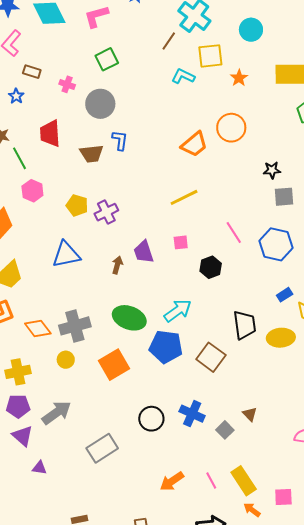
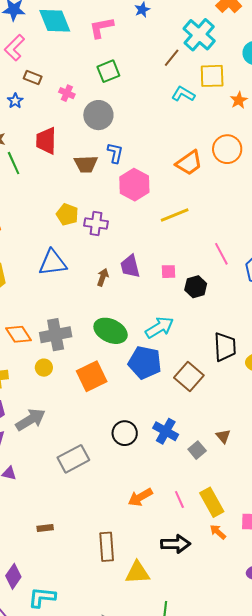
pink hexagon: (32, 191) -> (134, 185), moved, size x1.4
purple cross: (106, 212) -> (96, 224), turned 30
pink square: (181, 242) -> (169, 272), moved

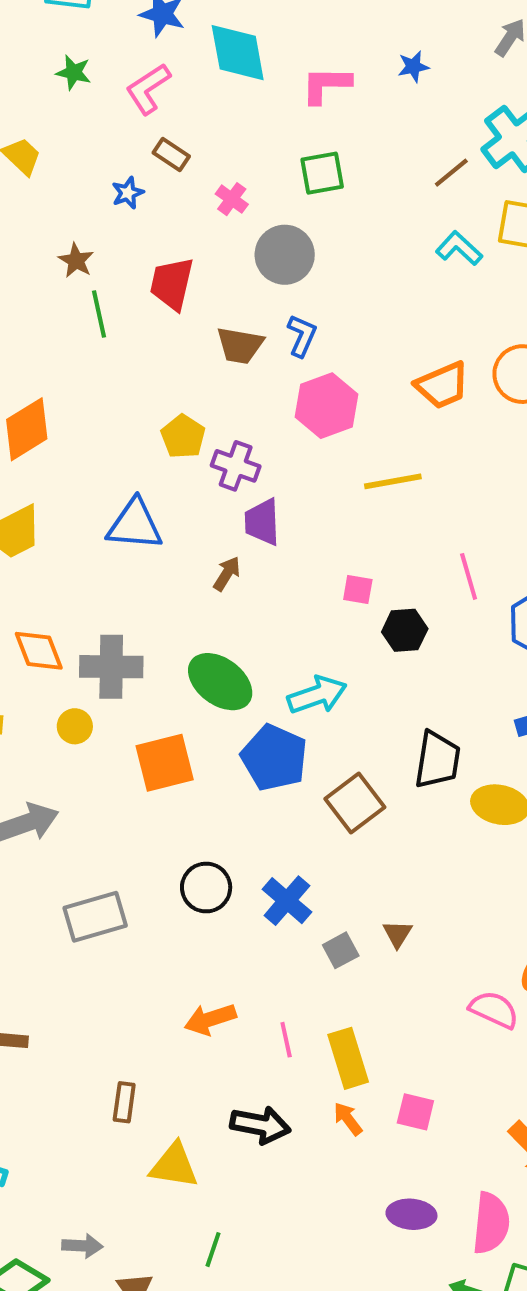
purple trapezoid: (130, 266) -> (262, 522), moved
brown rectangle: (107, 547) -> (124, 1102), size x0.7

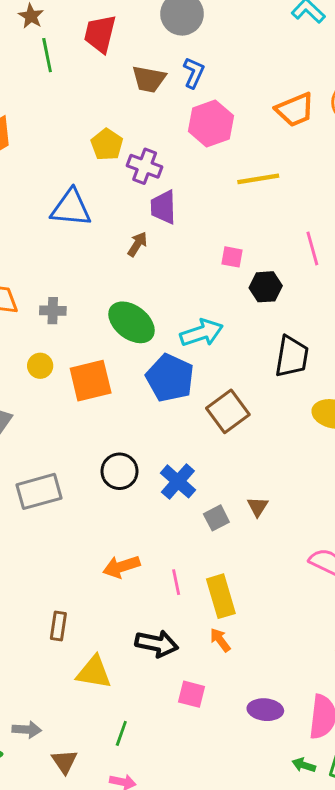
gray cross: (111, 667) -> (53, 311), size x0.6
yellow circle: (75, 726) -> (40, 366), moved
black trapezoid: (437, 760) -> (292, 357), moved
pink square: (415, 1112) -> (192, 694), moved

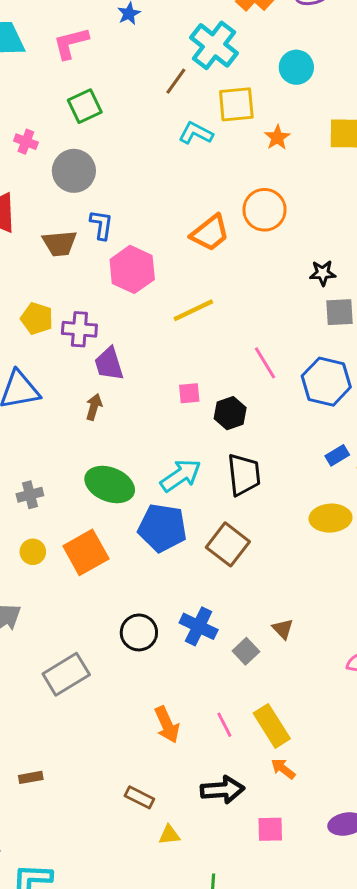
black trapezoid: (292, 357) -> (244, 475), moved
orange arrow: (121, 567) -> (167, 725), turned -81
brown rectangle: (58, 626) -> (139, 797), moved, turned -56
yellow triangle: (94, 672) -> (169, 835), size x0.6

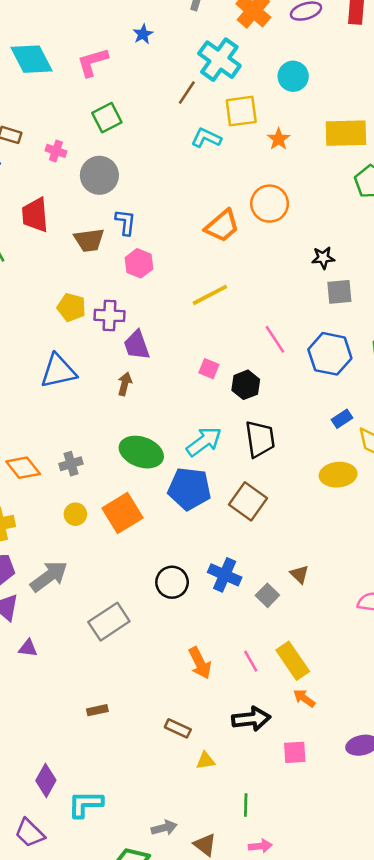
pink hexagon: (132, 269) -> (139, 263), moved, size x0.7
pink square: (189, 393) -> (209, 369), turned 30
brown rectangle: (31, 777) -> (97, 710), moved

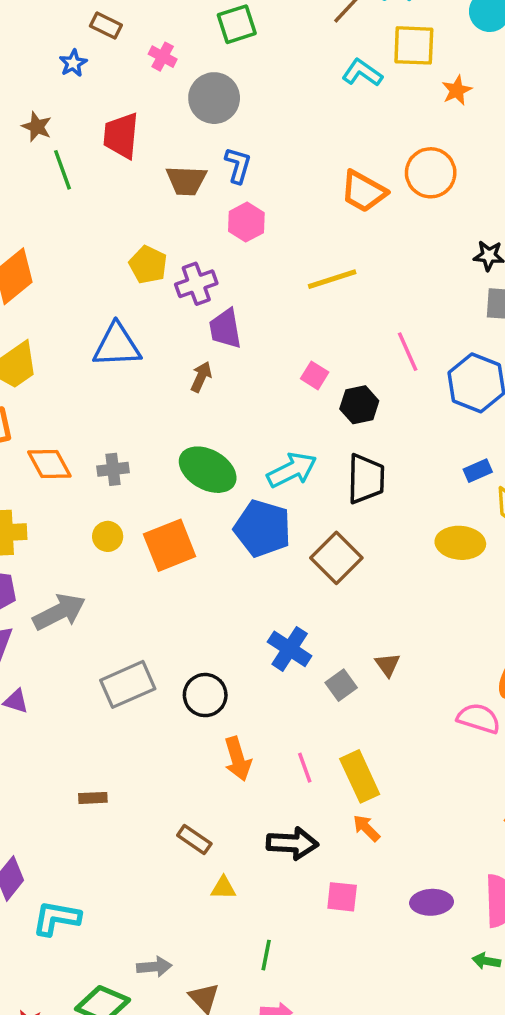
orange trapezoid: (222, 226) -> (363, 191), turned 60
purple cross: (109, 315) -> (196, 284), turned -32
black circle: (172, 582) -> (205, 695), moved

